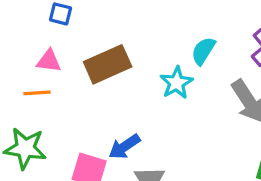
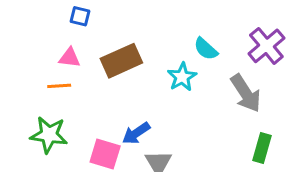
cyan semicircle: (203, 51) -> (206, 49), turned -80

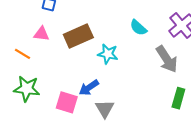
cyan star: (182, 77) -> (108, 54), moved, turned -30
orange line: (59, 86) -> (22, 54), moved, turned 35

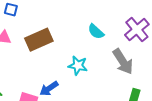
cyan star: (108, 54) -> (78, 66), moved

